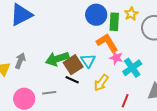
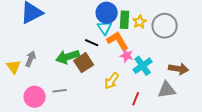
yellow star: (131, 14) -> (140, 22), moved
cyan triangle: (88, 61) -> (105, 28), moved
black line: (72, 80) -> (92, 43), moved

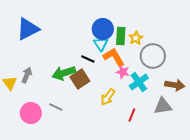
gray circle: (165, 26) -> (153, 56), moved
gray line: (60, 91) -> (56, 107), turned 32

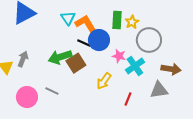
blue circle: (103, 29) -> (99, 40), moved
cyan triangle: (101, 44) -> (68, 18), moved
orange L-shape: (114, 57) -> (86, 24), moved

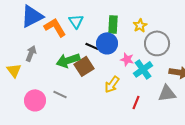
green rectangle: (117, 20) -> (113, 24), moved
orange L-shape: (86, 24) -> (55, 27), moved
gray arrow: (23, 59) -> (31, 53), moved

